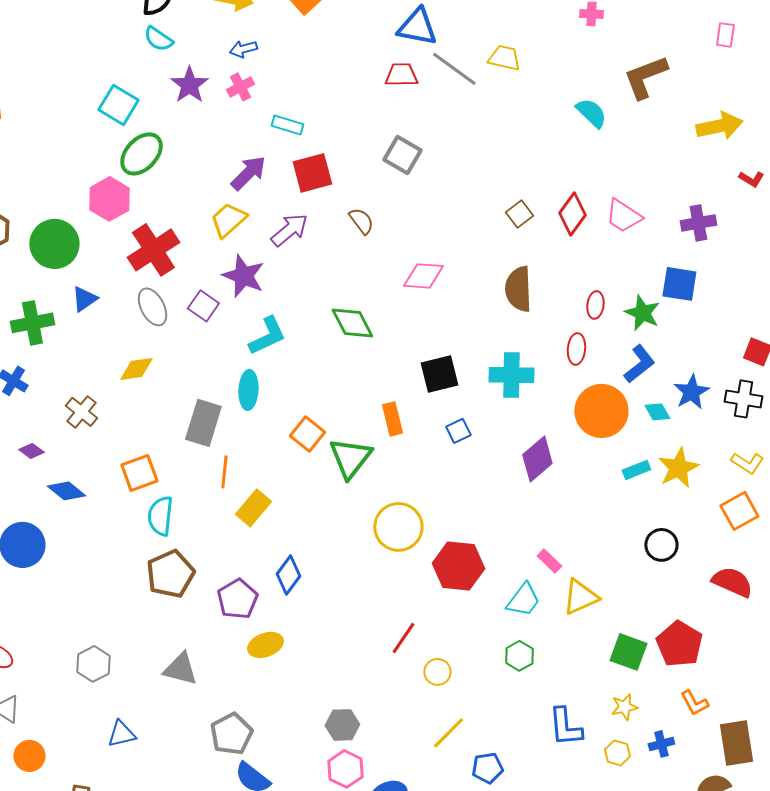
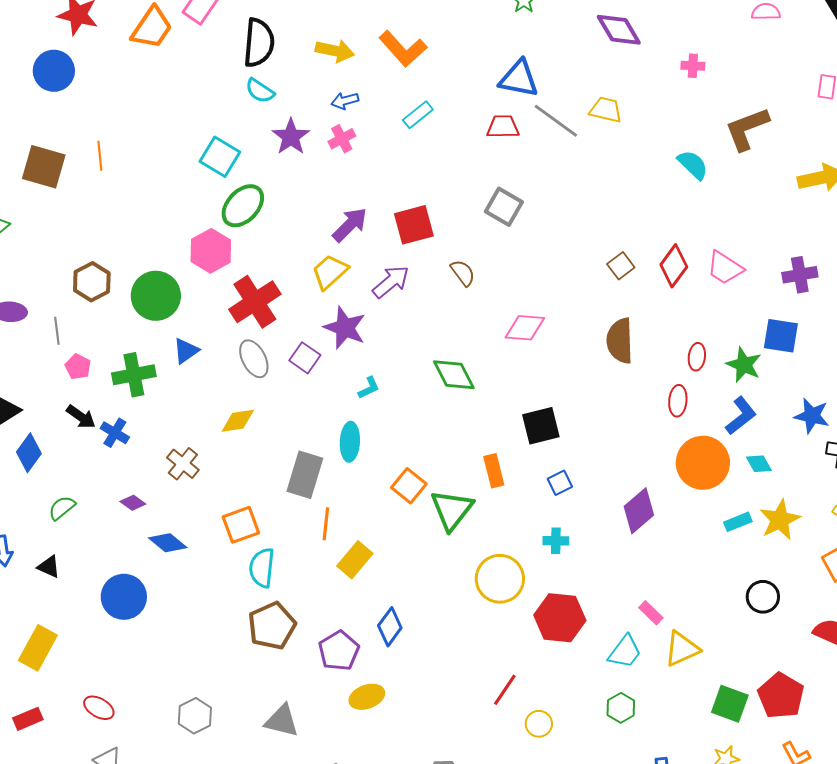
cyan rectangle: (287, 125) -> (418, 115), moved, turned -56
cyan L-shape: (267, 336) -> (369, 388), size x0.6
cyan cross: (511, 375) -> (556, 541), moved, size x0.6
blue star: (691, 392) -> (812, 416), moved, turned -30

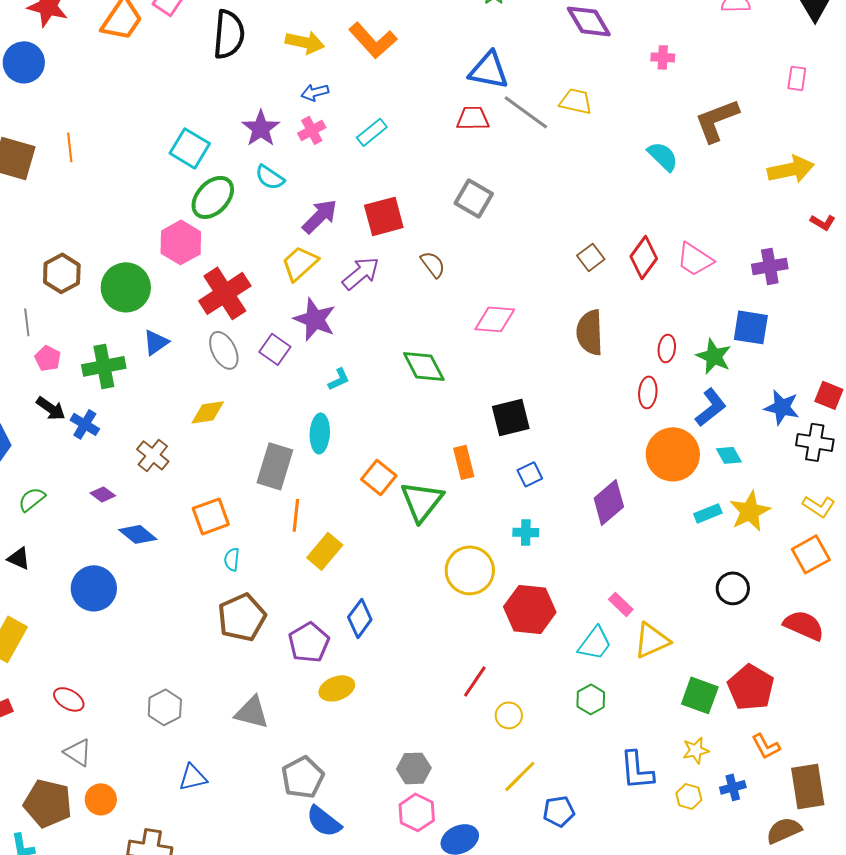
cyan semicircle: (260, 91) -> (270, 177), moved
cyan rectangle: (418, 115) -> (372, 132), moved
cyan semicircle: (262, 568) -> (232, 559), size x0.6

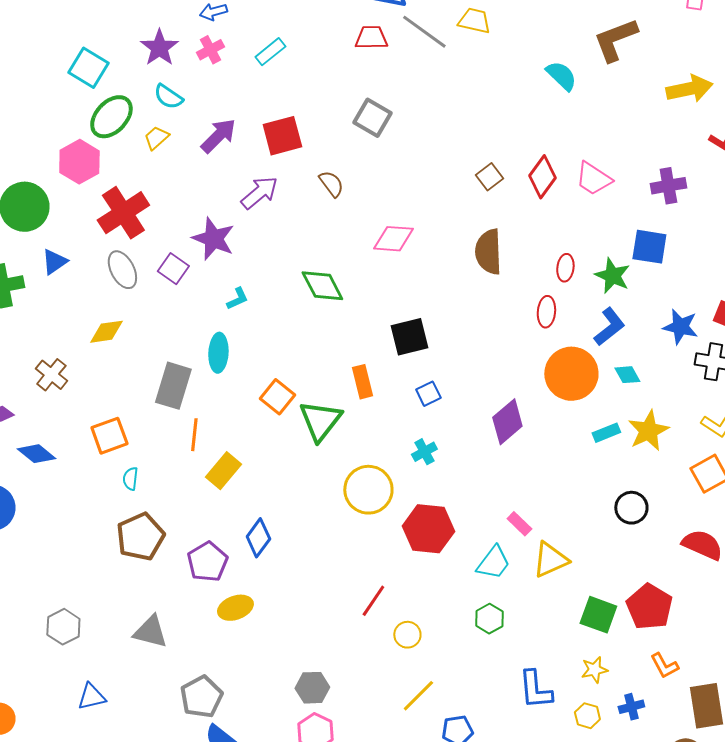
yellow trapezoid: (300, 263) -> (156, 138), moved, size x0.7
cyan cross: (526, 532) -> (424, 452), turned -30

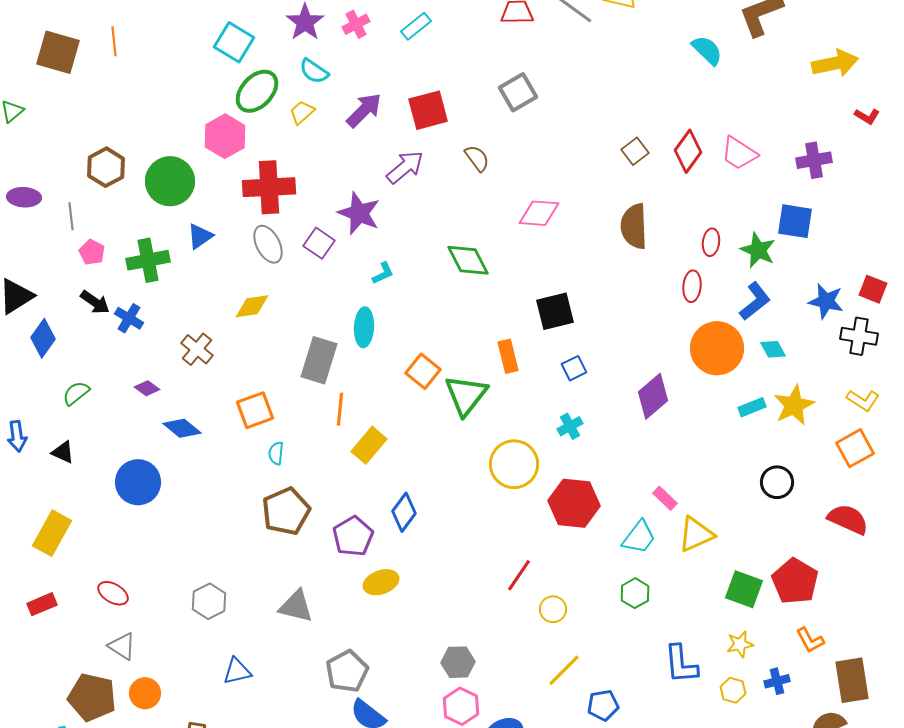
gray square: (372, 118) -> (518, 92), turned 30
red cross: (123, 213) -> (269, 187), turned 30

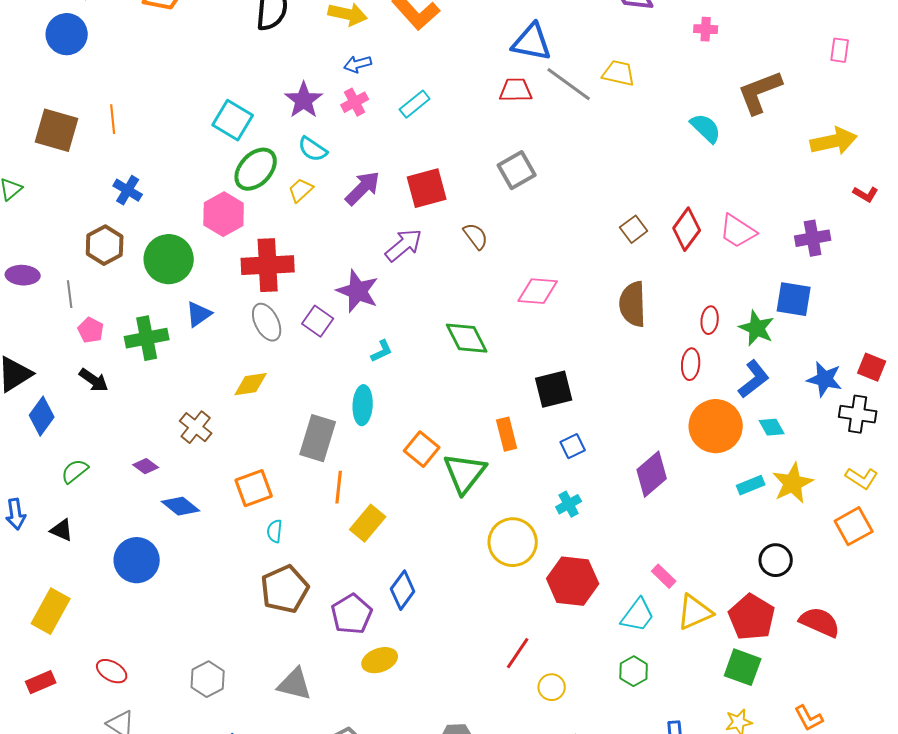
blue cross: (129, 318) -> (128, 190), moved
red semicircle: (848, 519) -> (820, 622), moved
red pentagon: (795, 581) -> (752, 617), moved

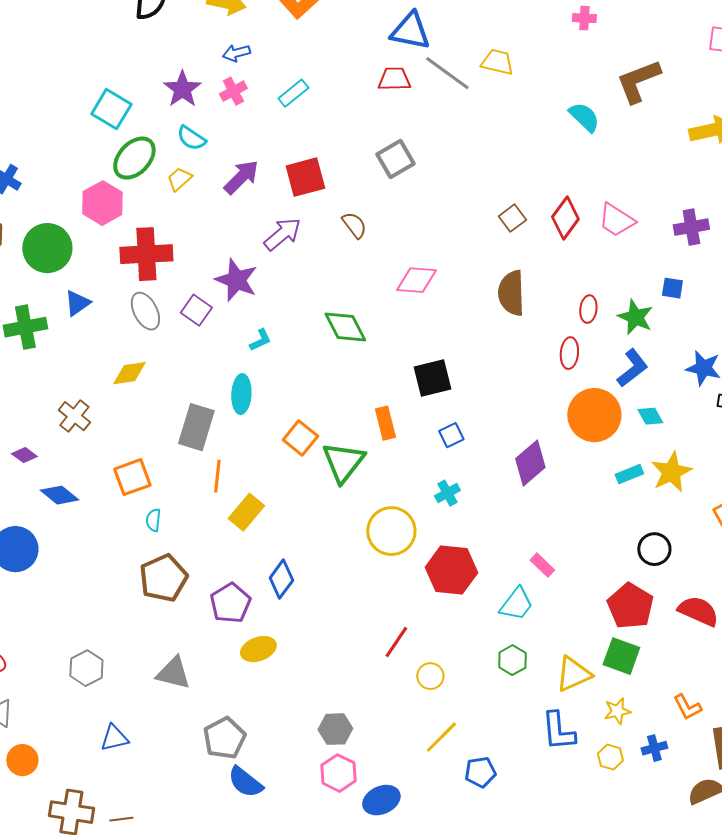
blue square: (794, 299) -> (672, 288), size x0.6
yellow triangle: (695, 612) -> (573, 674), moved

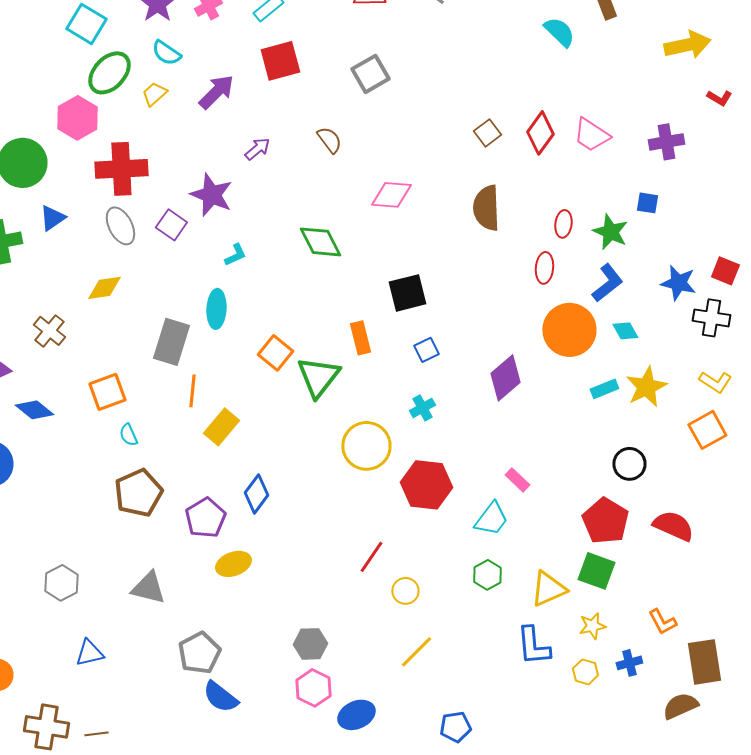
red square: (305, 177) -> (280, 61), moved
purple arrow: (282, 234) -> (257, 149), size x0.7
cyan semicircle: (153, 520) -> (128, 435), turned -30
blue pentagon: (480, 772) -> (455, 727), moved

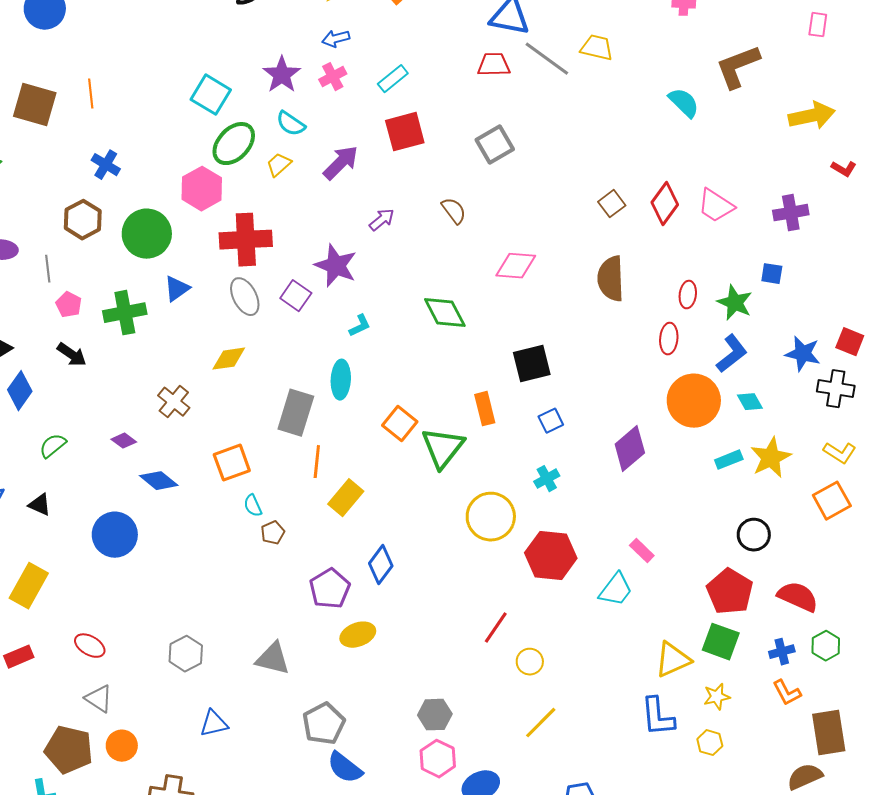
brown pentagon: (138, 493) -> (273, 533), moved, size x0.5
green hexagon: (487, 575) -> (826, 646), moved
blue cross: (629, 663) -> (782, 652), moved

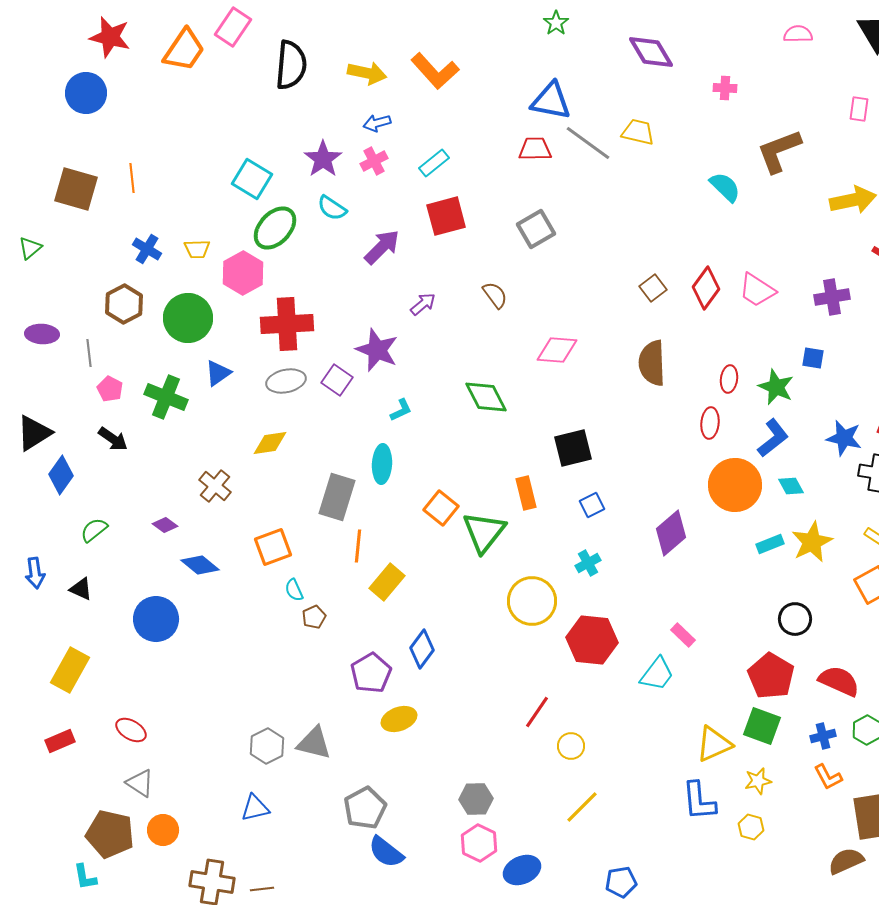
yellow trapezoid: (279, 165) -> (197, 249), moved, turned -140
gray ellipse: (245, 297) -> (286, 381), turned -75
green cross: (125, 313) -> (166, 397), turned 33
gray hexagon: (186, 654) -> (267, 746), moved

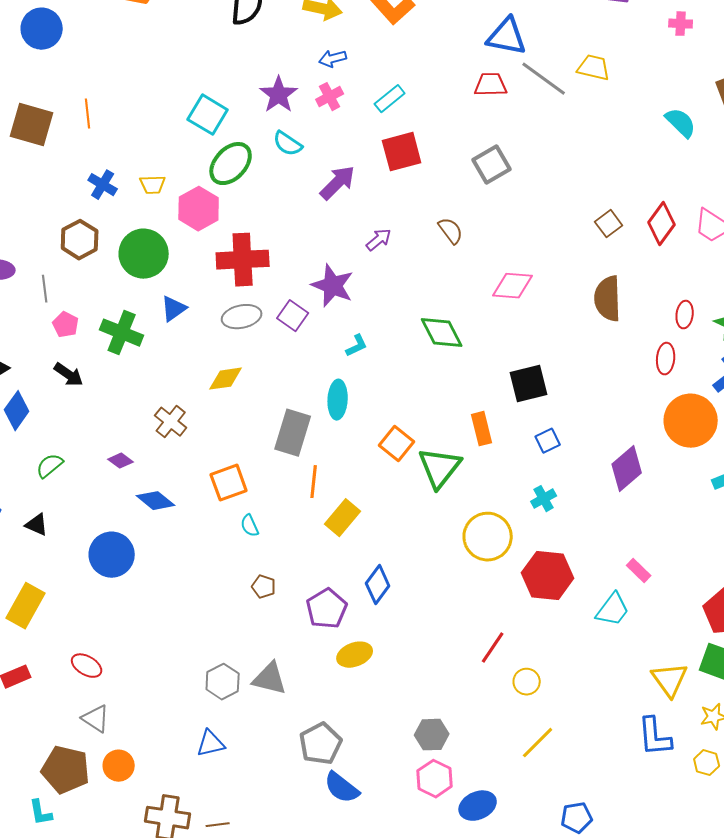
brown pentagon: (314, 617) -> (264, 587), moved, turned -30
yellow triangle: (714, 744) -> (670, 680), turned -42

